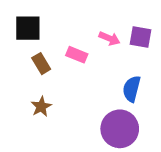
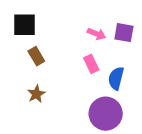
pink rectangle: (77, 55) -> (91, 64), moved, turned 42

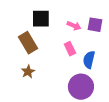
black square: (25, 25) -> (41, 19), moved
brown rectangle: (36, 56) -> (28, 43), size x1.5

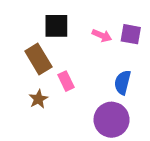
pink rectangle: (70, 49) -> (66, 81), moved

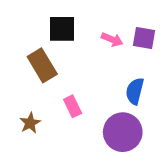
pink rectangle: (66, 81) -> (73, 106), moved
brown star: (38, 99) -> (30, 123), moved

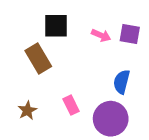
pink rectangle: (73, 106) -> (71, 105), moved

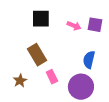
brown rectangle: (38, 59) -> (37, 55), moved

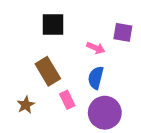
pink arrow: (74, 26) -> (96, 48), moved
blue semicircle: (89, 60) -> (96, 78), moved

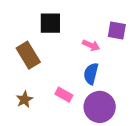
brown rectangle: (48, 71) -> (28, 55), moved
pink rectangle: (67, 100) -> (64, 95), turned -35

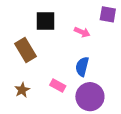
purple square: (117, 31) -> (108, 14), moved
pink arrow: (91, 45) -> (82, 32), moved

